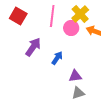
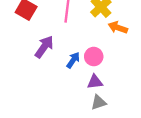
pink circle: (71, 28) -> (94, 57), moved

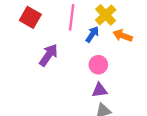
blue arrow: (73, 60) -> (92, 34), moved

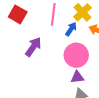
pink circle: (98, 65) -> (76, 55), size x1.5

